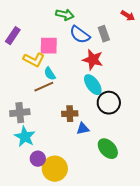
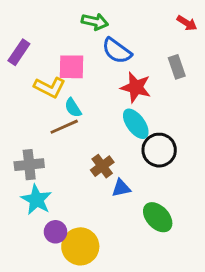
gray rectangle: (104, 34) -> (177, 67), moved
brown cross: (70, 114) -> (102, 166), turned -35

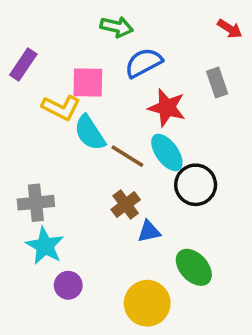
blue semicircle: (117, 51) -> (144, 63), turned 116
cyan semicircle: (73, 108) -> (90, 133), size x1.5
brown line: (64, 127) -> (127, 156), moved, turned 56
yellow circle: (80, 246) -> (147, 303), moved

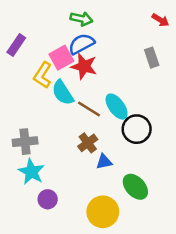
blue semicircle: (144, 63) -> (81, 44), moved
pink square: (88, 82) -> (61, 58), turned -30
yellow L-shape: (61, 108) -> (43, 75), turned 96
red star: (167, 108) -> (84, 66), moved

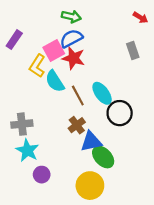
brown line: (89, 109) -> (78, 96), turned 30
blue triangle: (104, 162) -> (91, 142), size x1.5
green ellipse: (135, 187) -> (103, 157), moved

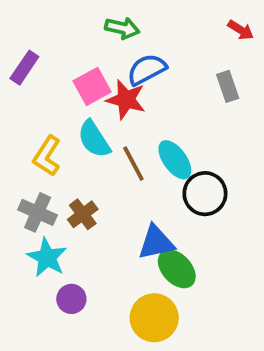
blue semicircle: (71, 38) -> (147, 69), moved
yellow L-shape: (37, 66) -> (47, 156), moved
gray cross: (22, 124) -> (38, 212), turned 30
brown cross: (77, 125) -> (83, 214), moved

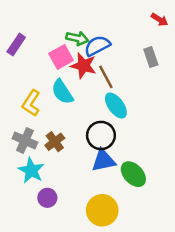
green arrow: (122, 28) -> (77, 38), moved
brown line: (133, 164) -> (106, 77), moved
black circle: (205, 194) -> (101, 135), moved
green ellipse: (177, 269) -> (133, 174), moved

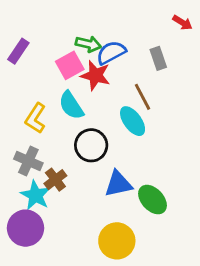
gray rectangle: (151, 57) -> (158, 58), moved
brown line: (106, 77) -> (143, 97), moved
black circle: (101, 135) -> (91, 145), moved
brown cross: (55, 142) -> (55, 180), moved
purple circle: (47, 198) -> (26, 228), moved, size x1.6

